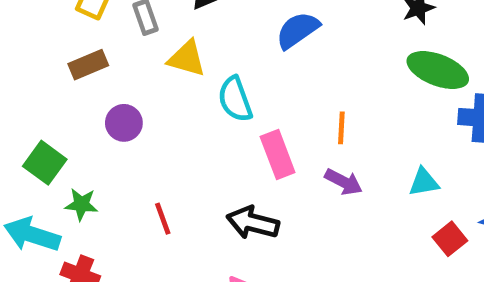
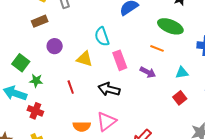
yellow triangle: (187, 59) -> (85, 59), moved
green ellipse: (438, 70) -> (170, 26), moved
orange line: (341, 128) -> (157, 48), moved, turned -72
red square: (450, 239) -> (180, 98), moved

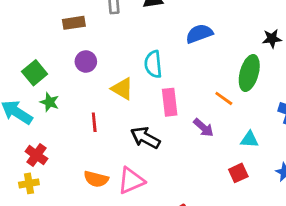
green ellipse: (170, 26) -> (249, 73), turned 70
red cross: (35, 111) -> (36, 155), moved

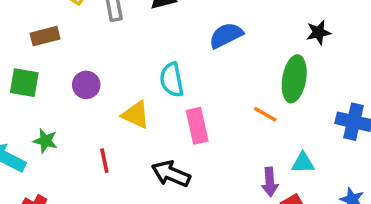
brown rectangle: (74, 23) -> (45, 36), moved
green square: (35, 73) -> (24, 83), moved, turned -35
purple arrow: (203, 128) -> (270, 182), moved, turned 50

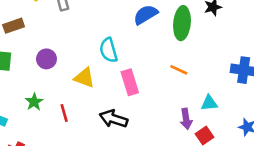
green ellipse: (294, 79) -> (182, 23), moved
green star: (45, 141) -> (34, 102), moved, turned 30

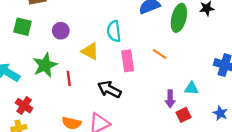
orange line: (179, 70) -> (160, 54), moved
green star: (34, 102) -> (45, 65), size x1.6

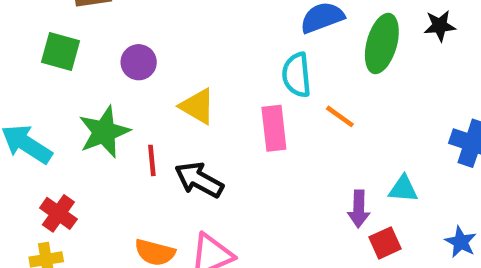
cyan semicircle: (114, 31) -> (297, 75), moved
black arrow: (109, 89) -> (199, 180), moved

